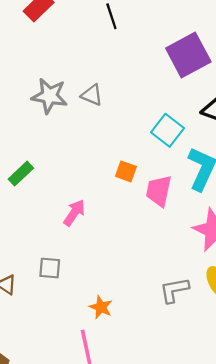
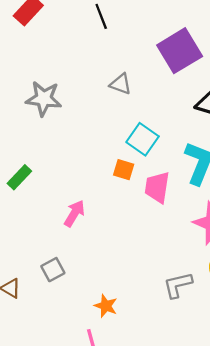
gray triangle: (92, 95) -> (121, 84), moved
cyan square: (168, 130) -> (143, 139), moved
gray square: (50, 268) -> (53, 270), turned -30

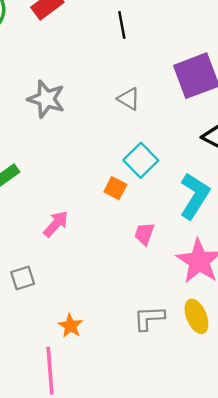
pink trapezoid: (157, 187) -> (144, 234), moved, size x0.7

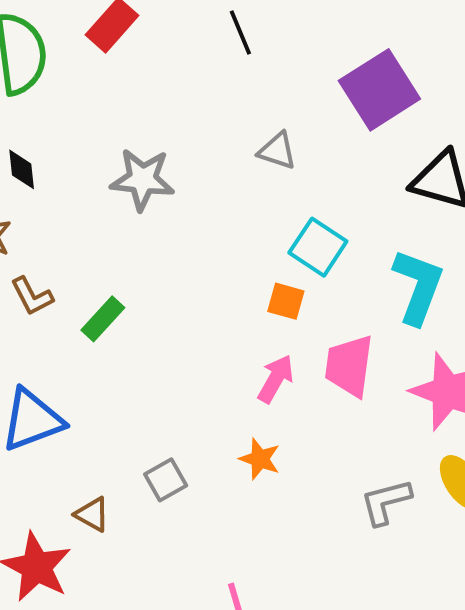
pink arrow: (56, 224) -> (276, 379), moved
pink trapezoid: (144, 234) -> (349, 366), size x1.6
orange star: (70, 326) -> (260, 459), moved

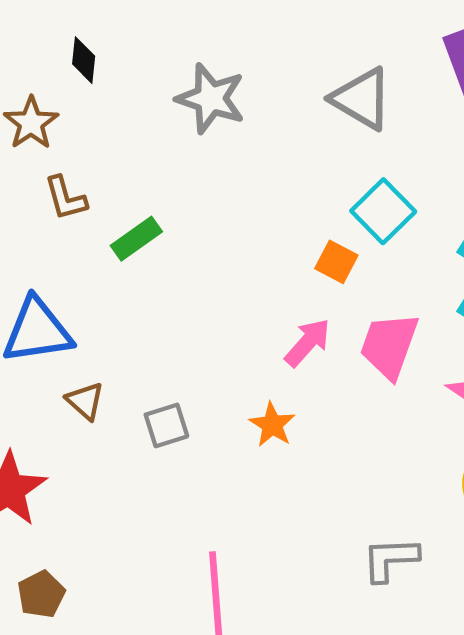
gray triangle: (277, 151) -> (362, 99), size x1.5
gray L-shape: (386, 502) -> (390, 559), moved
brown triangle: (92, 514) -> (85, 401), moved

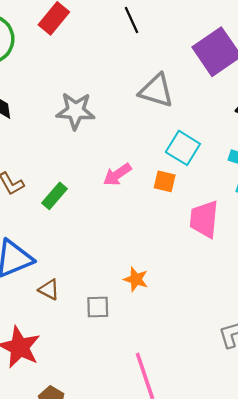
pink arrow: (308, 343) -> (117, 175), moved, turned -152
gray square: (166, 425) -> (98, 307), moved, turned 30
orange star: (272, 425) -> (136, 279), moved

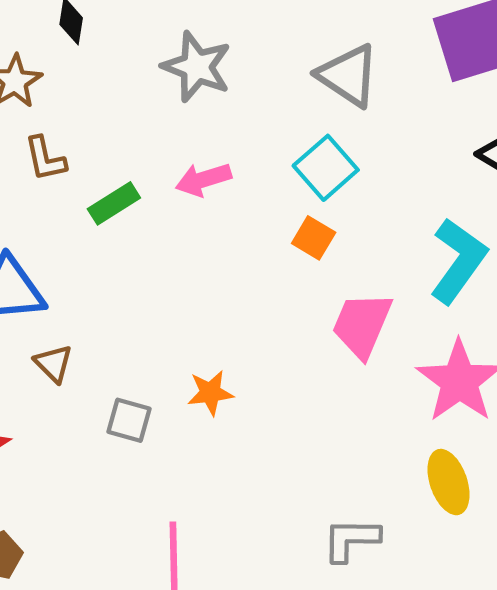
cyan square: (183, 148) -> (326, 168), moved
pink arrow: (117, 175) -> (203, 179), moved
orange star: (136, 279) -> (210, 393), turned 30

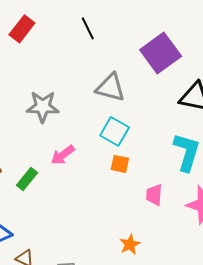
pink trapezoid: (362, 325) -> (154, 195), size x0.7
orange star: (210, 393) -> (130, 244), moved

